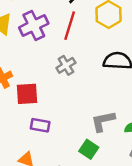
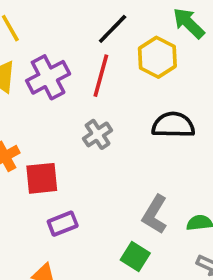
gray L-shape: (103, 121) -> (155, 214), turned -45
purple rectangle: (40, 125) -> (63, 224), turned -30

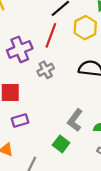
purple cross: (48, 77) -> (20, 49), moved

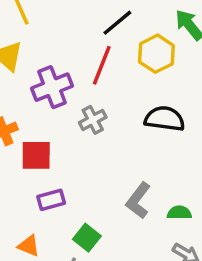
green square: (61, 144) -> (87, 238), moved

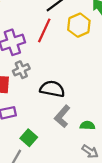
black semicircle: (165, 119) -> (52, 89), moved
gray cross: (93, 120) -> (21, 70), moved

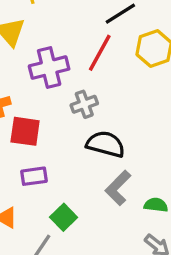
gray cross: (21, 70) -> (84, 104), moved

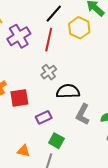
purple cross: (49, 68) -> (19, 36), moved
purple rectangle: (34, 176) -> (44, 117), moved

